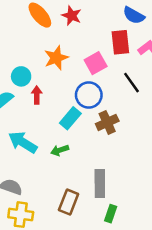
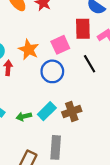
orange star: (56, 58) -> (29, 50), moved, turned -30
cyan rectangle: (70, 118) -> (47, 111), moved
brown cross: (107, 122) -> (72, 112), moved

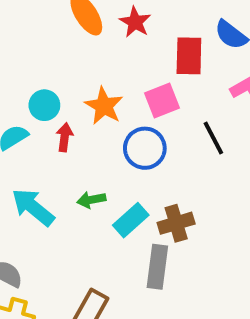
red rectangle: (83, 29) -> (189, 56), moved
green arrow: (24, 116) -> (91, 200), moved
gray rectangle: (56, 147) -> (157, 267), moved

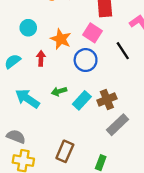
pink square: (162, 101) -> (92, 33), turned -30
cyan circle: (44, 105) -> (28, 28), moved
gray rectangle: (157, 267) -> (117, 125), moved, turned 45

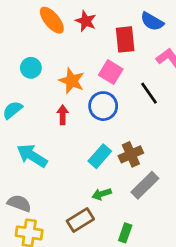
red arrow: (41, 58) -> (63, 115), moved
green arrow: (59, 91) -> (102, 194), moved
brown rectangle: (65, 151) -> (80, 220), turned 36

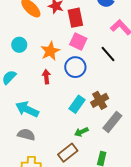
red rectangle: (125, 39) -> (75, 18), moved
orange star: (72, 81) -> (50, 51), turned 30
gray semicircle: (19, 203) -> (26, 135), moved

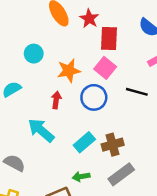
black line: (108, 54) -> (137, 92), turned -48
cyan arrow: (27, 109) -> (41, 130), moved

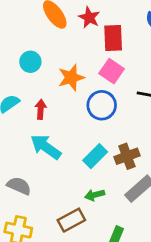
red arrow: (56, 100) -> (41, 109), moved

